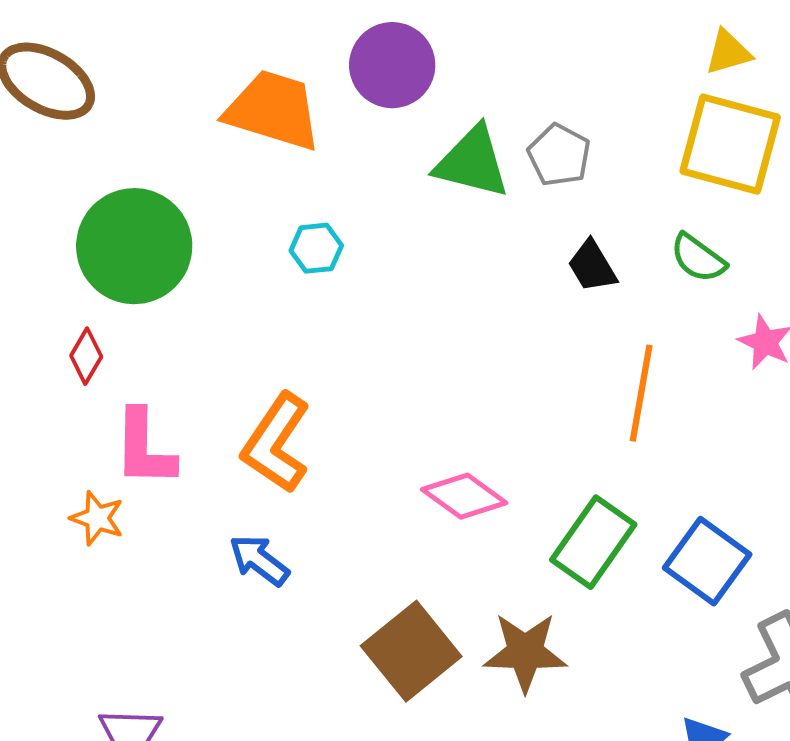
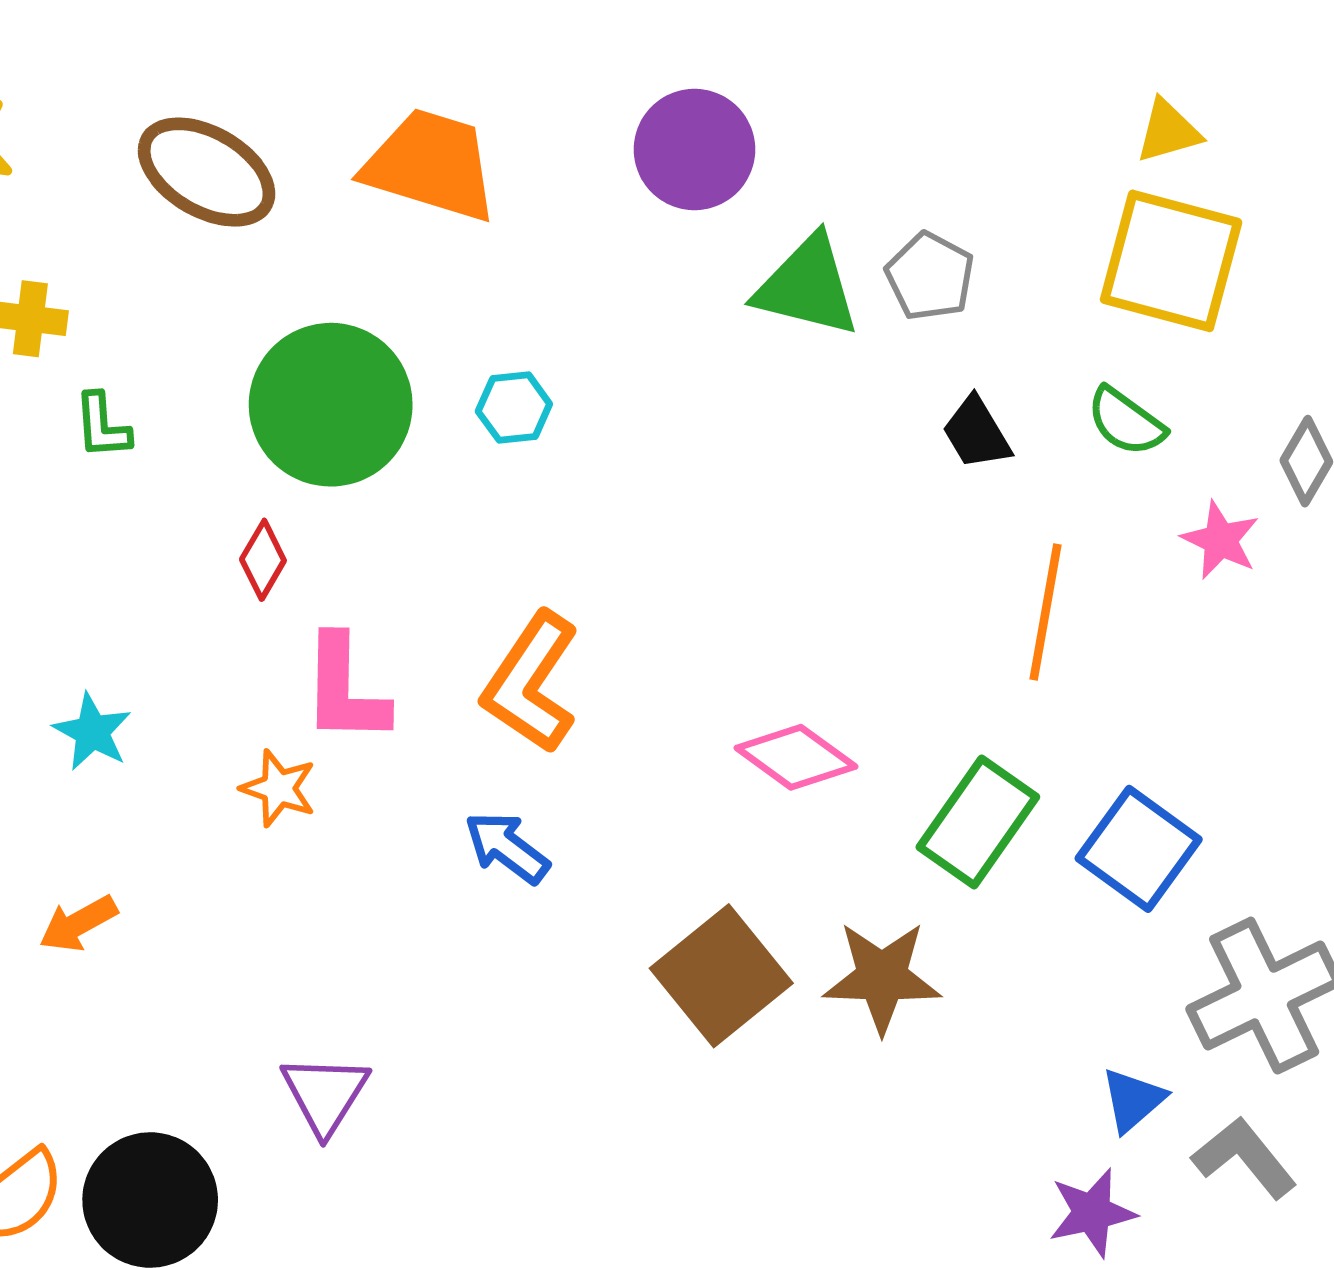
orange trapezoid: (273, 110) -> (431, 165), moved
cyan hexagon: (316, 248) -> (514, 408), moved

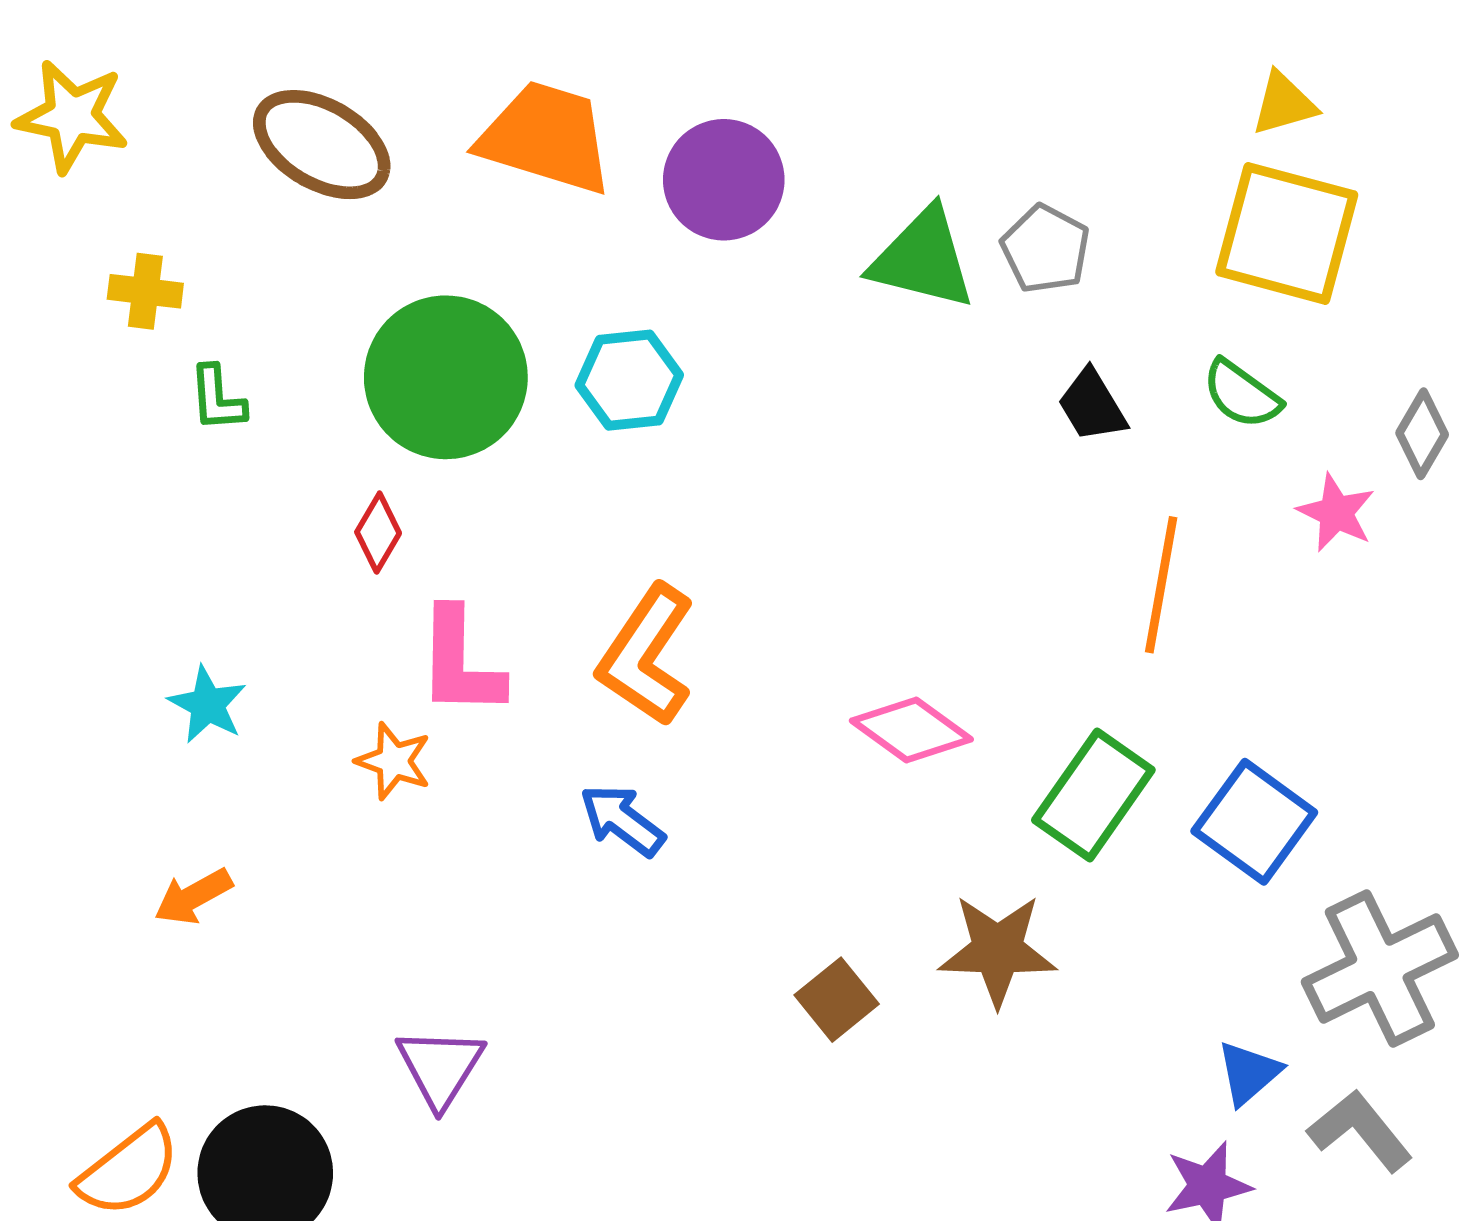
purple circle: (694, 149) -> (724, 180), moved
cyan hexagon: (514, 408) -> (629, 380), size x1.4
brown square: (721, 976) -> (837, 1000), moved, size x0.6

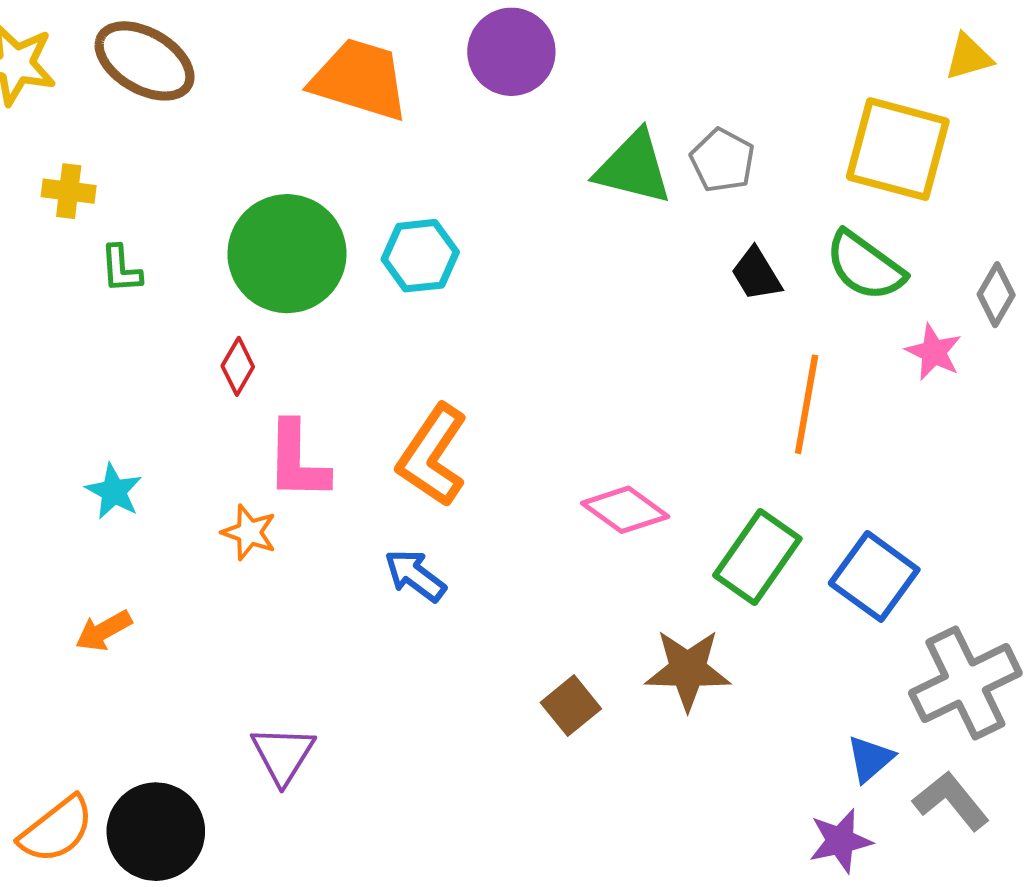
yellow triangle: (1284, 104) -> (968, 57), moved
brown ellipse: (322, 145) -> (145, 61), moved
purple circle: (724, 180) -> (511, 52), moved
green semicircle: (1242, 394) -> (865, 266), size x1.4

